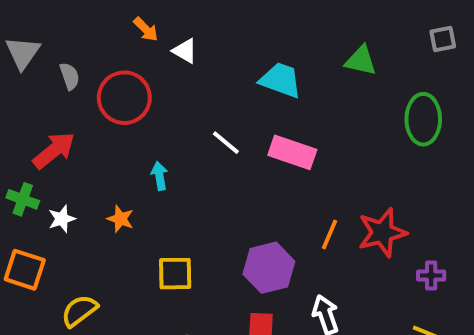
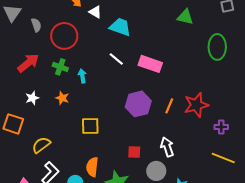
cyan trapezoid: (281, 80) -> (120, 27), moved
green cross: (23, 199) -> (60, 67), moved
purple hexagon: (269, 268) -> (138, 104), moved

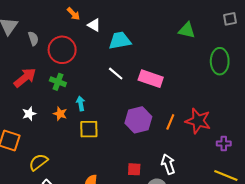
cyan trapezoid: (120, 27) -> (120, 41), turned -30
cyan arrow: (82, 76) -> (81, 103), moved
red star: (196, 105) -> (198, 121), turned 30
yellow square: (90, 126) -> (89, 129), moved

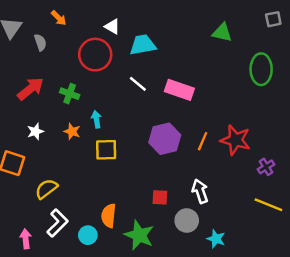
orange arrow: (73, 14) -> (59, 18), moved
red circle: (62, 50) -> (95, 55), moved
purple cross: (224, 144) -> (266, 167), turned -32

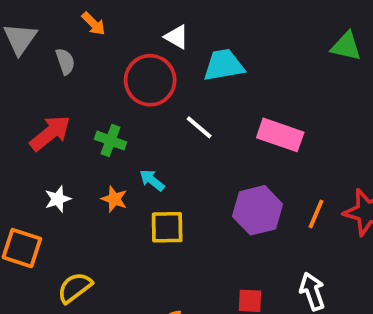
white line: (138, 84) -> (199, 127), moved
cyan arrow: (96, 119) -> (152, 180), turned -42

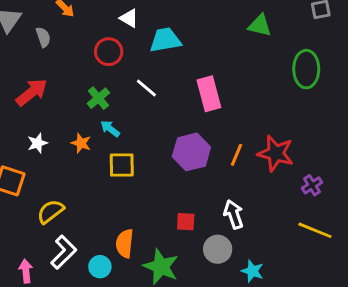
red circle: (150, 80) -> (109, 52), size x0.7
pink rectangle: (280, 135) -> (209, 94), turned 56
green cross: (111, 141) -> (98, 98), moved, turned 30

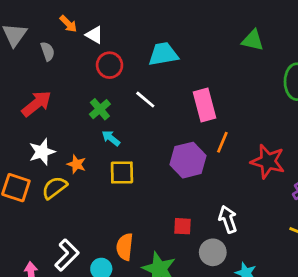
white triangle: (129, 18) -> (94, 35), moved
white star: (37, 143) -> (42, 152), size x1.4
orange star: (81, 143) -> (76, 164), moved
orange line: (236, 155) -> (222, 142), moved
yellow semicircle: (51, 211) -> (54, 188), moved

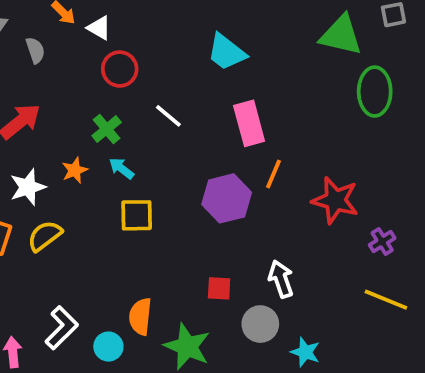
green triangle: (253, 40) -> (341, 35), moved, size x1.4
cyan trapezoid: (163, 54) -> (227, 52), moved, turned -132
orange star: (76, 164) -> (75, 170), moved, turned 30

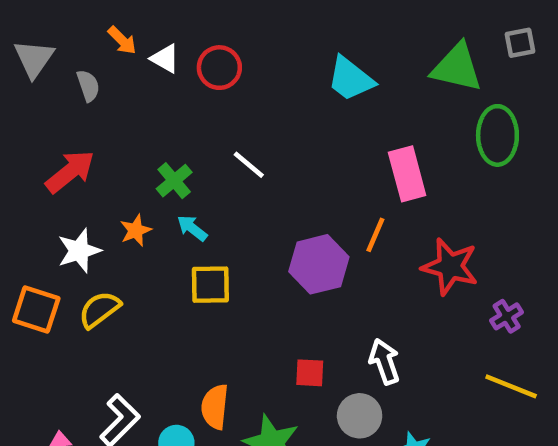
cyan trapezoid: (227, 52) -> (351, 79), moved
red circle: (120, 69) -> (219, 68), moved
pink rectangle: (249, 123) -> (407, 174), moved

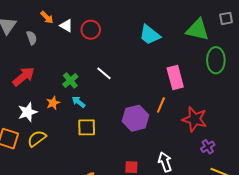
purple cross: (507, 316) -> (208, 147), moved

